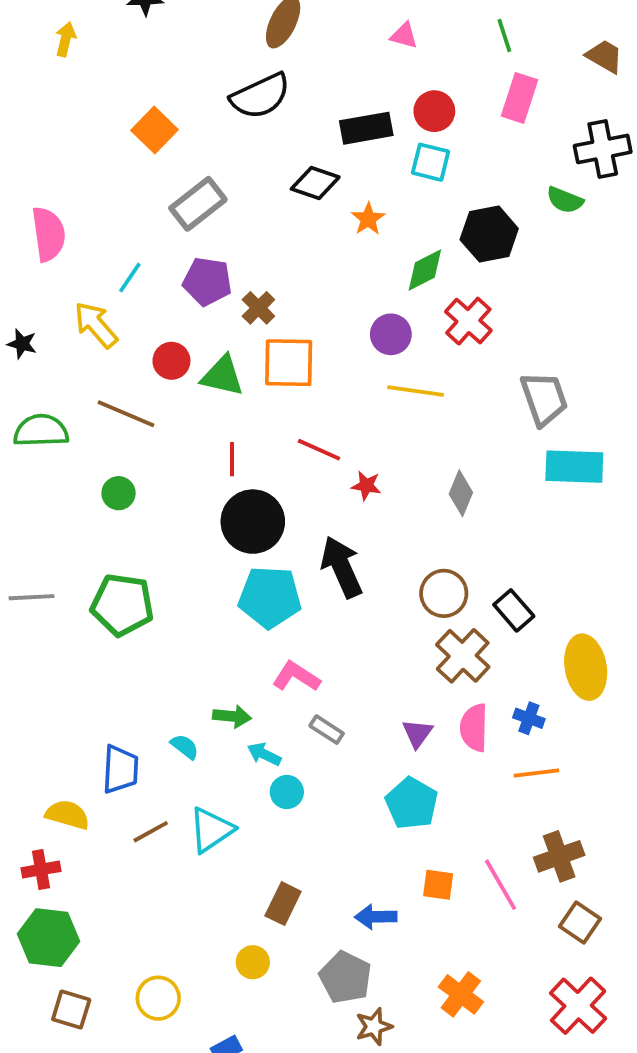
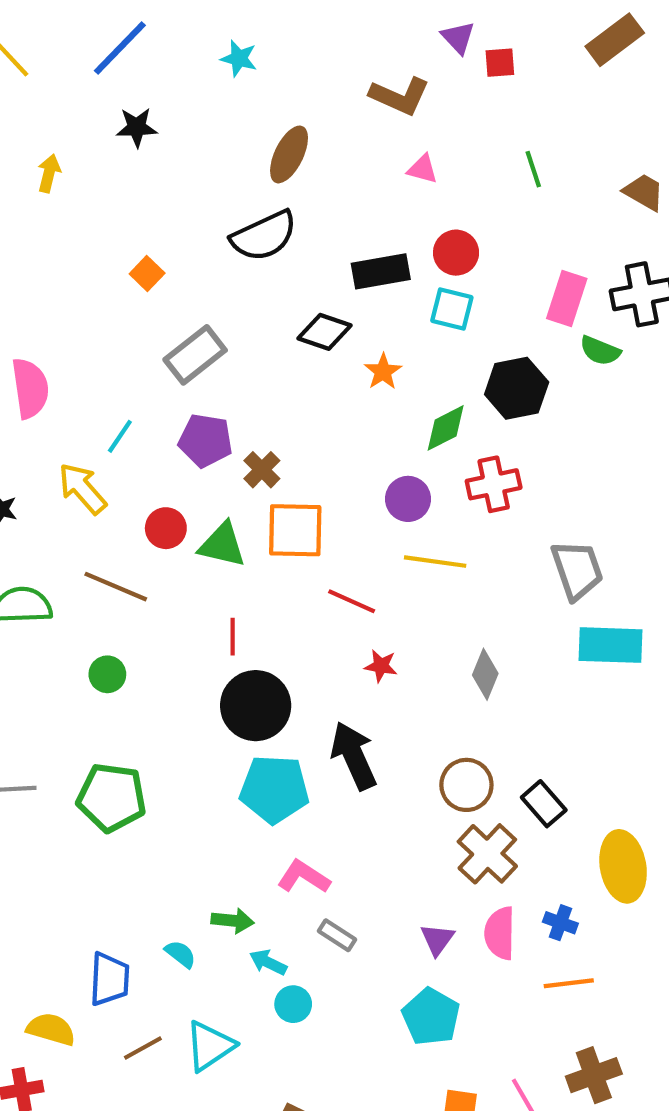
pink rectangle: (519, 98) -> (567, 299), moved
orange square: (154, 130) -> (147, 273), size x0.7
red cross: (468, 321) -> (494, 484), turned 36
red line: (319, 450) -> (352, 601), moved

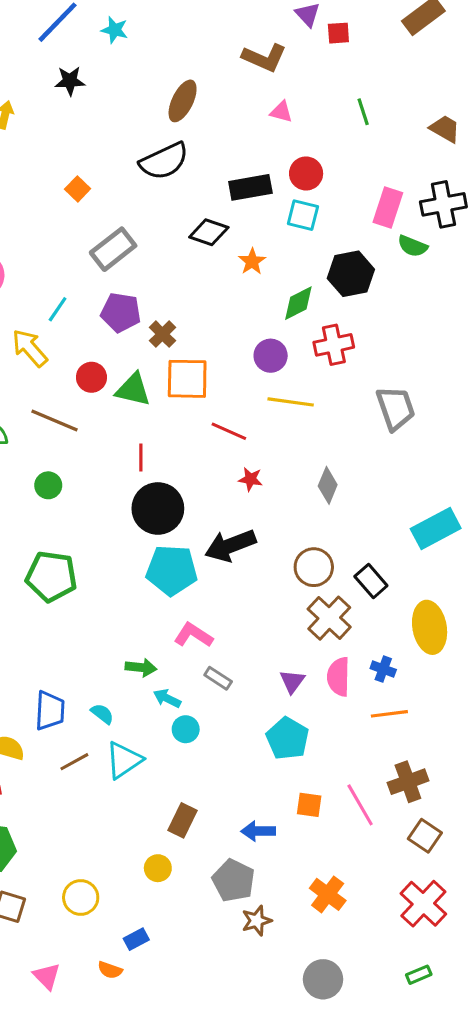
cyan star: (239, 58) -> (115, 30), moved
cyan rectangle: (611, 645) -> (436, 529), moved, turned -30
black arrow: (354, 756) -> (230, 546), turned -87
cyan semicircle: (180, 954) -> (102, 714), moved

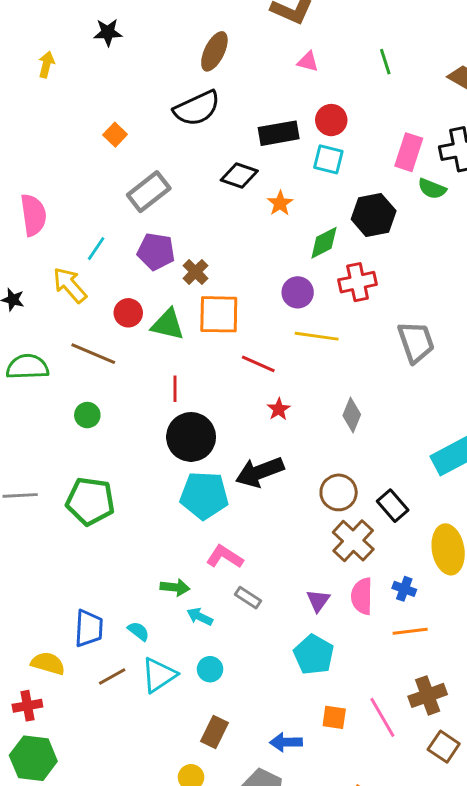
red star: (250, 479) -> (279, 409), turned 30
cyan circle: (186, 729) -> (210, 669), moved

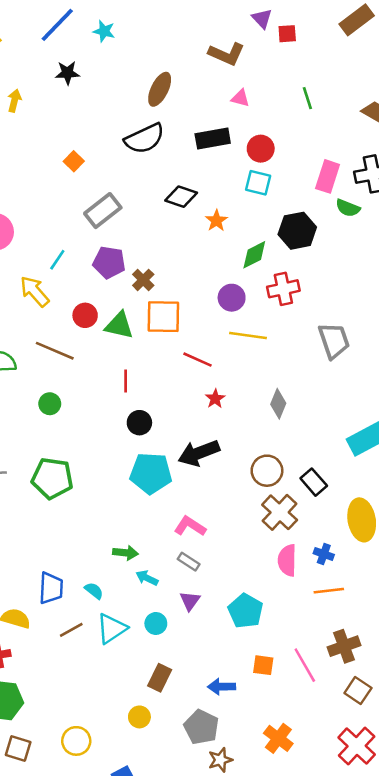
black rectangle: (279, 133) -> (213, 139), moved
black circle: (191, 437) -> (139, 423), size x0.6
pink L-shape: (225, 557) -> (190, 526), moved
purple triangle: (318, 601) -> (190, 601), moved

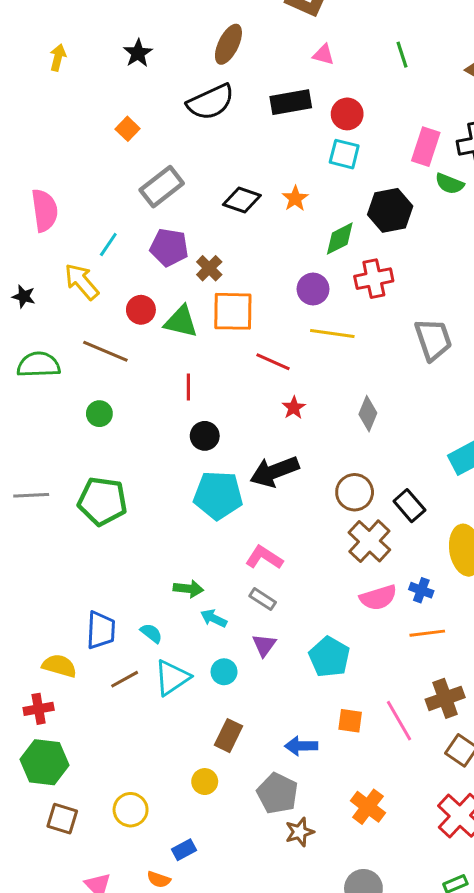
black star: (67, 73) -> (138, 53), moved, turned -30
black diamond: (181, 197) -> (242, 200), moved
pink semicircle: (287, 560) -> (378, 598), turned -108

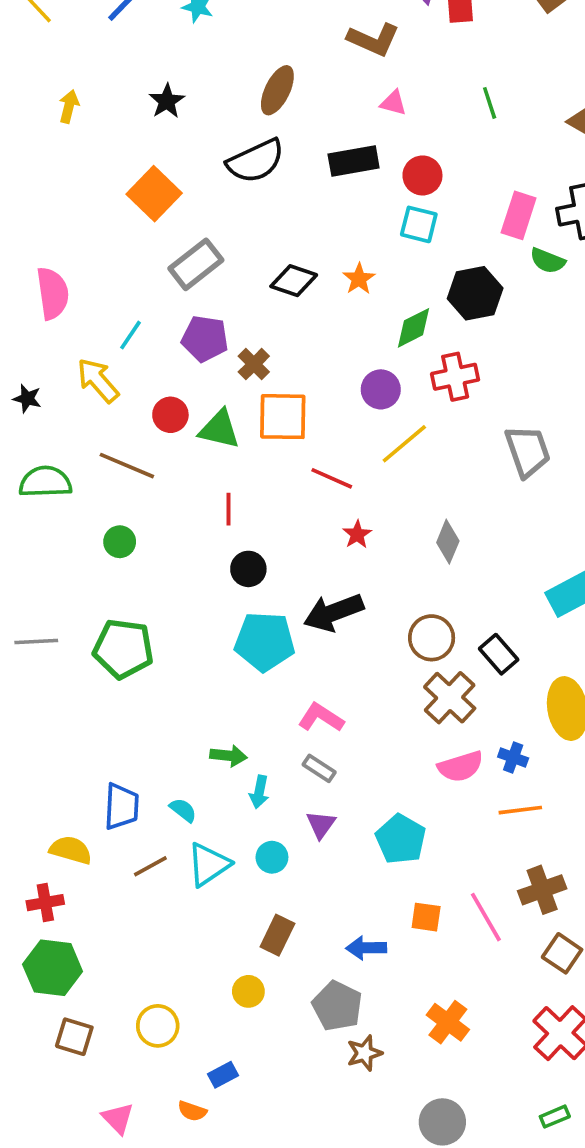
orange square: (128, 129) -> (154, 194), size x1.8
yellow line: (332, 334) -> (404, 444), turned -48
cyan arrow: (214, 618) -> (259, 792), turned -105

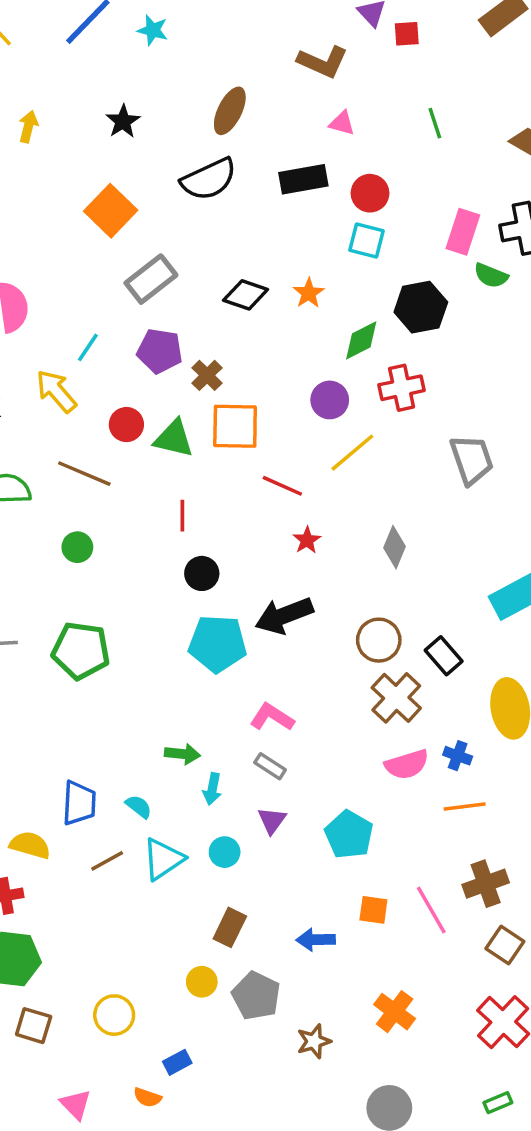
gray pentagon: (337, 1006) -> (256, 996), moved

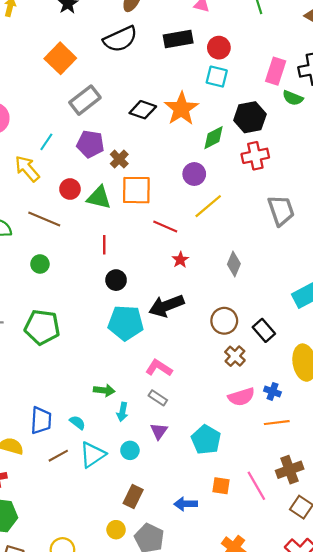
orange star: (309, 293) -> (181, 109), size x1.8
red cross: (402, 388) -> (255, 156), moved
brown cross: (396, 698) -> (235, 356), size x0.7

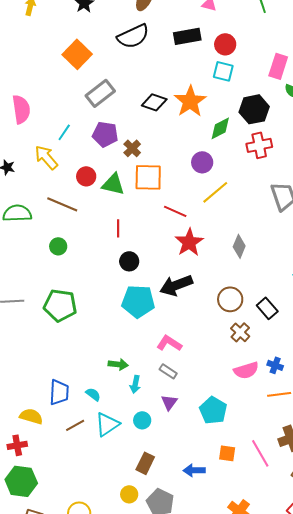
red star: (180, 260) -> (189, 242), size x1.8

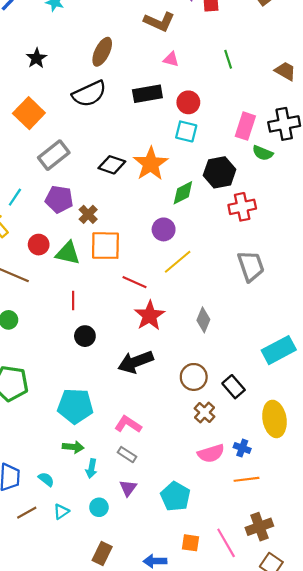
red cross: (259, 145) -> (242, 207), moved
cyan pentagon: (138, 301) -> (75, 406), moved
cyan triangle: (107, 424) -> (61, 512), size x0.6

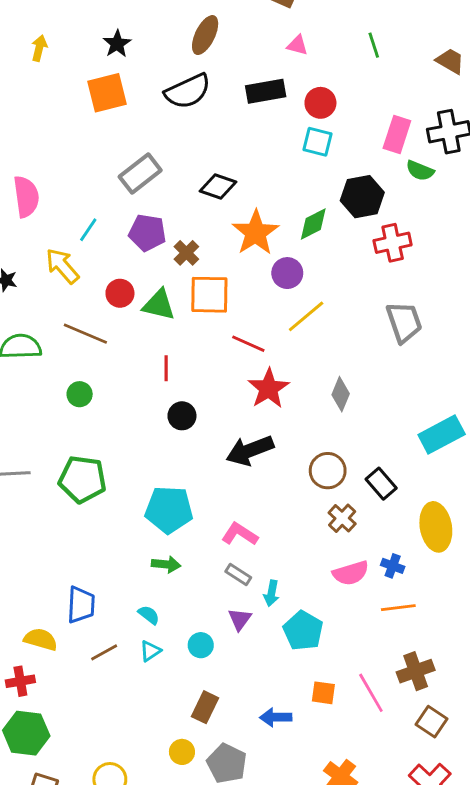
orange square: (29, 113) -> (107, 93), moved, turned 32
orange star: (151, 164) -> (256, 233), moved
cyan arrow: (91, 469) -> (271, 593), moved
cyan semicircle: (46, 479) -> (149, 615), moved

